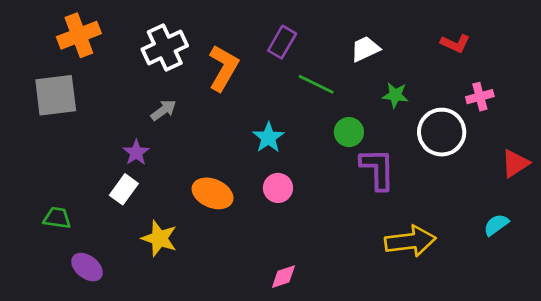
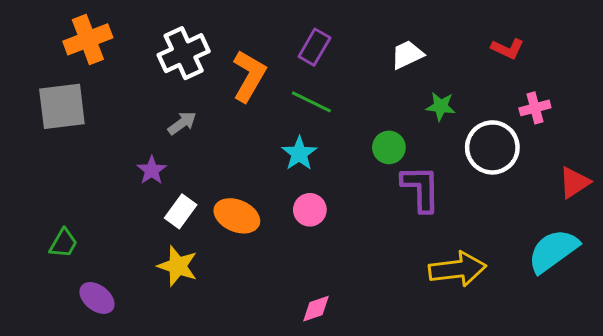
green line: (316, 84) -> (311, 102), moved
white rectangle: (124, 189) -> (181, 211), moved
green trapezoid: (57, 218) -> (63, 243), turned 112
cyan semicircle: (496, 225) -> (553, 251), size x1.8

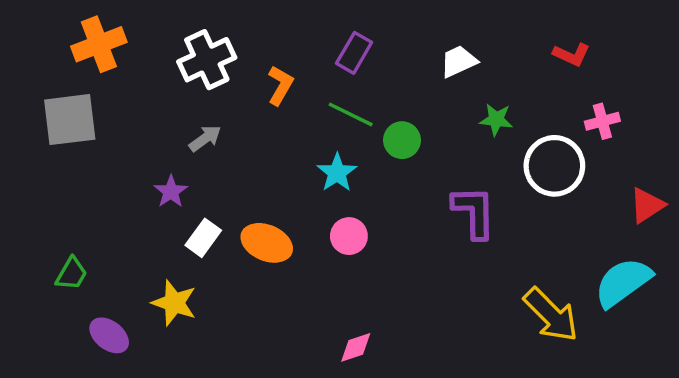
orange L-shape: (249, 76) -> (280, 85), size x0.7
green circle: (389, 147) -> (402, 140), moved
yellow star: (178, 266) -> (174, 303), moved
yellow arrow: (457, 269) -> (551, 315), moved, turned 52

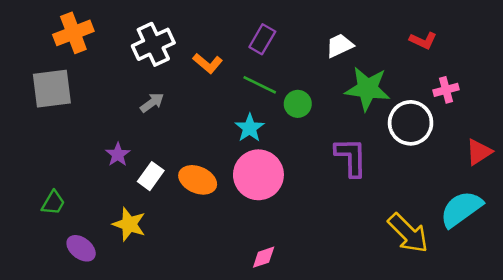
orange L-shape: (280, 85) -> (208, 63), turned 100
green star: (496, 120) -> (367, 89), size x1.8
purple star: (171, 192) -> (118, 155), moved
pink circle: (349, 236) -> (258, 175), size x1.8

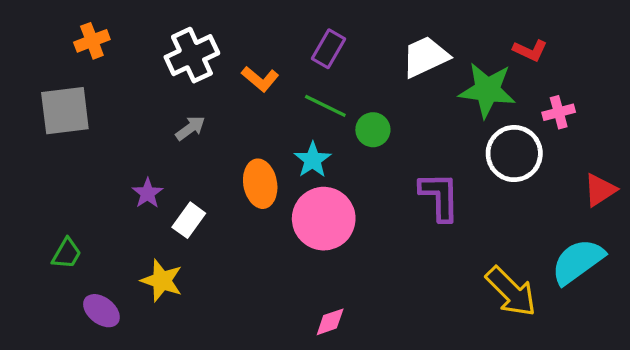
orange cross: (73, 33) -> (92, 41), size x0.7
white trapezoid: (340, 46) -> (425, 57), size x1.4
green star: (367, 89) -> (487, 90), moved
orange ellipse: (198, 180) -> (260, 184), moved, turned 57

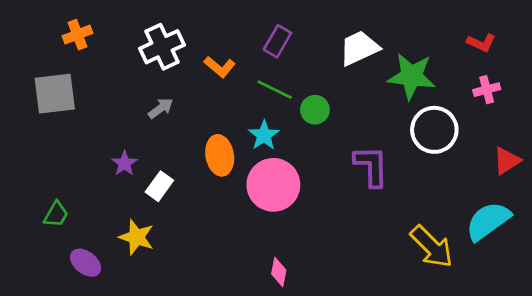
red L-shape: (530, 50) -> (481, 43), moved
pink cross: (559, 112) -> (487, 90), moved
pink diamond: (330, 322) -> (279, 272), turned -60

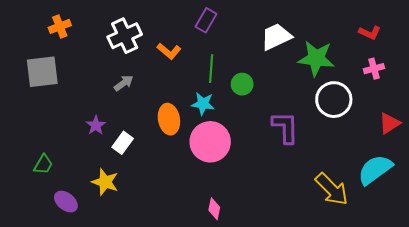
purple rectangle: (277, 41) -> (206, 20), moved
green line: (275, 90) -> (211, 69), turned 68
cyan star: (264, 135) -> (203, 104), turned -30

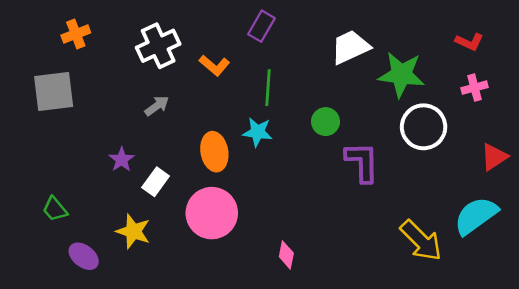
green circle: (242, 84) -> (326, 122), moved
pink circle: (210, 142) -> (212, 213), moved
green trapezoid: (43, 164) -> (55, 209), turned 110
pink diamond: (214, 209) -> (286, 255), moved

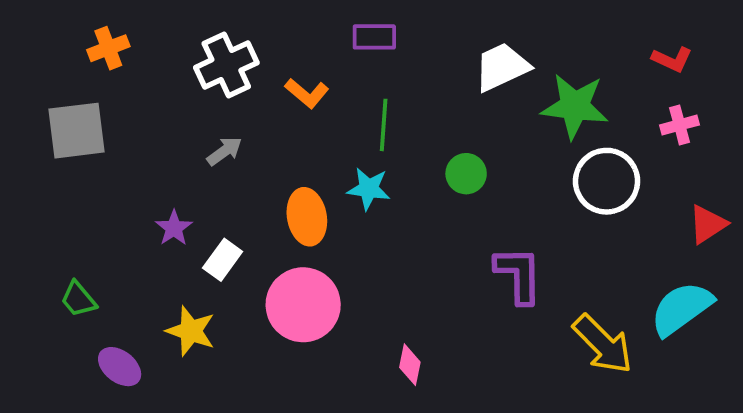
purple rectangle: (261, 26) -> (374, 37), turned 60
purple L-shape: (362, 162) -> (519, 275), moved

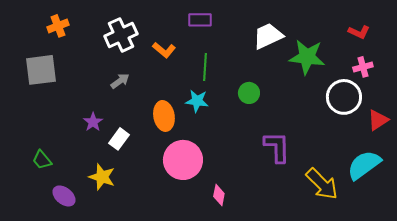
white circle: (607, 181) -> (344, 97), moved
pink circle: (303, 305) -> (183, 160), moved

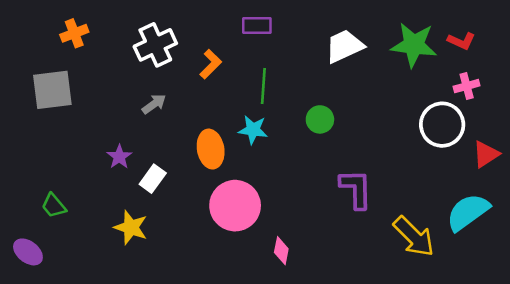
orange L-shape: (164, 50) -> (211, 64), turned -85
green star: (307, 57) -> (414, 45), moved
purple ellipse: (64, 196) -> (28, 252), moved

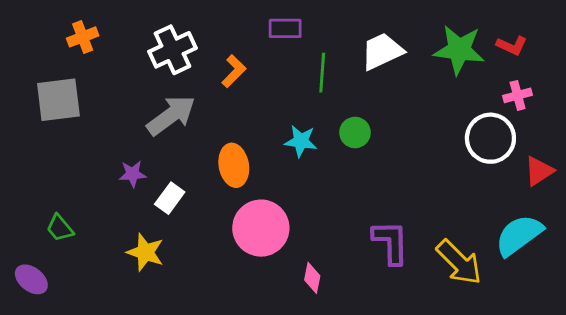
green line: (263, 86) -> (322, 73), moved
gray arrow: (154, 104) -> (171, 115), size x1.8
cyan star: (253, 130) -> (301, 141), moved
purple star: (119, 157) -> (133, 174), turned 30
purple L-shape: (356, 189) -> (391, 242), moved

